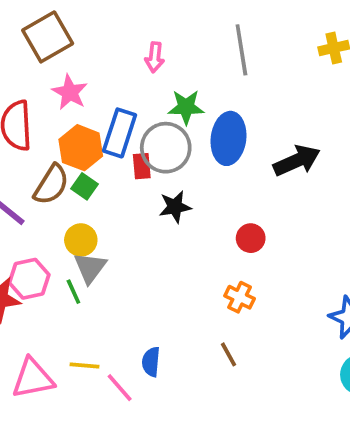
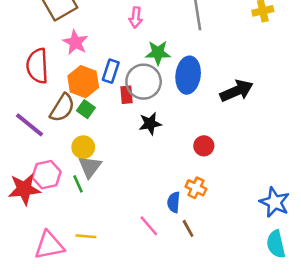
blue rectangle: (120, 133) -> (111, 71), size x0.7
blue semicircle: (151, 362) -> (174, 202), moved
pink line: (120, 388) -> (149, 226), moved

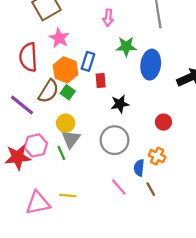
gray circle: (144, 82) -> (115, 140), moved

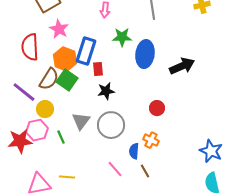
blue rectangle: (88, 61) -> (86, 51), size x1.5
green square: (68, 92) -> (67, 80), size x1.5
black star: (120, 104) -> (106, 91), moved
yellow circle: (66, 123) -> (45, 109), moved
gray triangle: (71, 139) -> (81, 121), moved

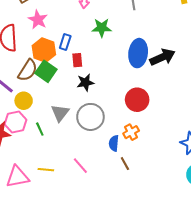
blue rectangle: (86, 51) -> (65, 42), size x0.6
blue ellipse: (145, 54) -> (138, 53), moved
red circle: (157, 108) -> (137, 100), size x1.5
orange cross: (151, 140) -> (131, 132), turned 35
pink line: (115, 169) -> (80, 166), moved

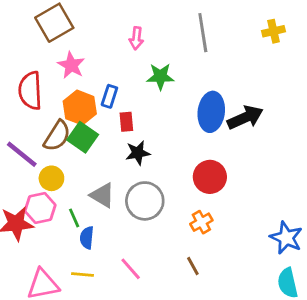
gray triangle: (60, 113) -> (102, 195), turned -36
blue semicircle: (114, 143) -> (87, 238), moved

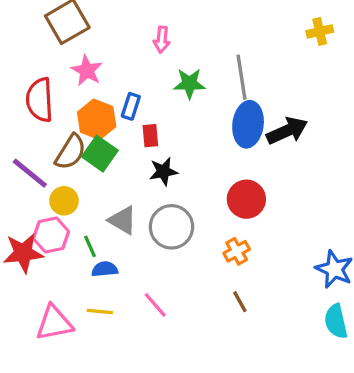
gray line: (203, 33) -> (242, 77), moved
blue semicircle: (87, 238) -> (105, 269), turned 80
brown line: (193, 266) -> (240, 302), moved

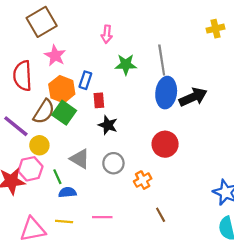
black star: (163, 171) -> (108, 125), turned 30
gray circle: (171, 227) -> (113, 163), size x0.7
orange cross: (237, 251) -> (143, 180), moved
pink line: (155, 305) -> (102, 217), turned -48

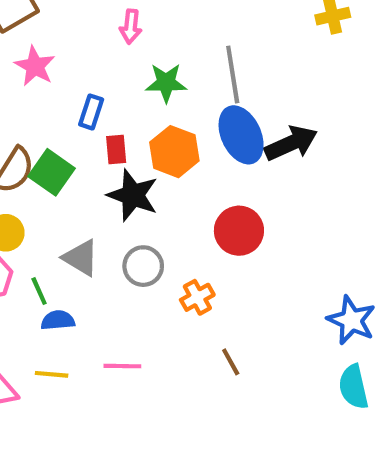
orange hexagon: (62, 89) -> (174, 152), moved
blue ellipse: (166, 93) -> (241, 135), turned -32
black star: (108, 125) -> (133, 195), size x1.4

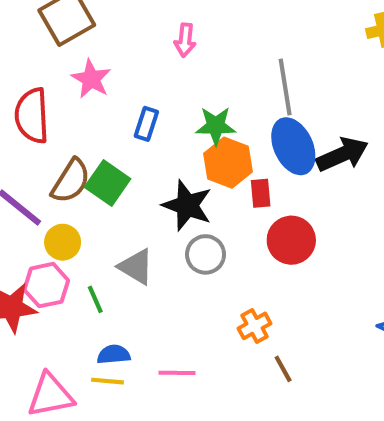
green star: (166, 83) -> (216, 126), moved
red rectangle: (116, 149) -> (261, 193), moved
gray circle: (143, 266) -> (206, 254), moved
orange cross: (197, 297) -> (255, 326), moved
blue semicircle: (58, 320) -> (114, 355), moved

